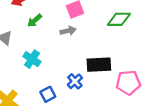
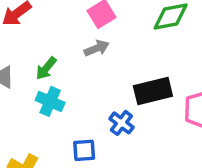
green arrow: (35, 21) -> (46, 68), moved
blue square: (48, 94) -> (84, 150), turned 35

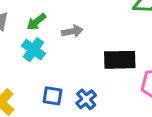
gray arrow: (97, 48) -> (72, 31), moved
blue cross: (121, 123) -> (86, 99), moved

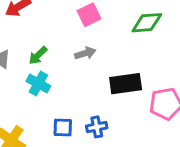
gray arrow: (72, 31) -> (85, 53), moved
blue cross: (86, 99) -> (97, 127), turned 36

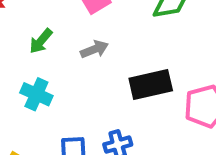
green arrow: (38, 55) -> (41, 41), moved

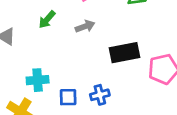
cyan cross: (36, 94) -> (38, 80), moved, turned -30

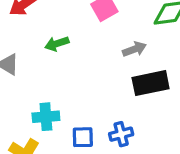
green arrow: (47, 20) -> (57, 44), turned 30
gray arrow: (85, 26) -> (134, 49), moved

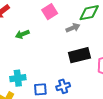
gray arrow: (134, 49) -> (73, 28), moved

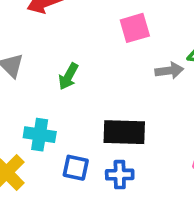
green arrow: (22, 34) -> (68, 76), moved, turned -56
black rectangle: (79, 55) -> (124, 132), moved

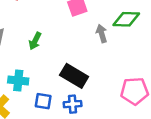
gray arrow: (169, 71) -> (102, 34), turned -96
black rectangle: (124, 132) -> (74, 76), turned 32

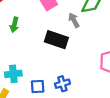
green arrow: (35, 41) -> (14, 25), moved
black rectangle: (74, 76) -> (56, 40), moved

